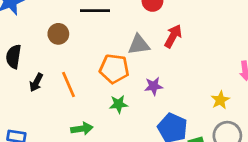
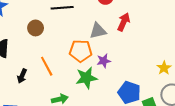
black arrow: (36, 82) -> (22, 76), moved
purple star: (154, 86) -> (104, 61), moved
green star: (119, 104) -> (86, 78), size x1.5

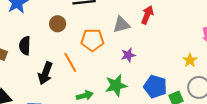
orange pentagon: (81, 51) -> (92, 40), moved
black arrow: (22, 76) -> (45, 73), size x1.5
green star: (86, 78) -> (116, 85), moved

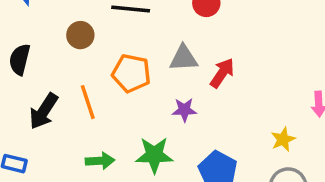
red arrow: (147, 15) -> (222, 73), moved

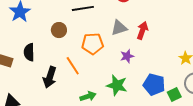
green star: (154, 155) -> (117, 85), turned 30

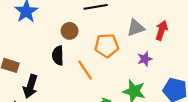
black semicircle: (29, 52) -> (58, 56), moved
black arrow: (50, 77) -> (30, 86), moved

